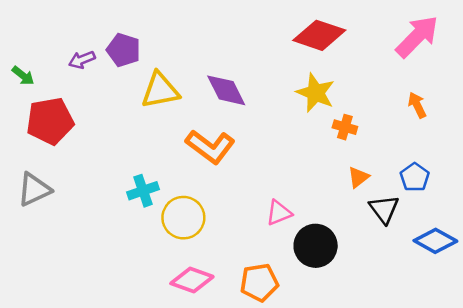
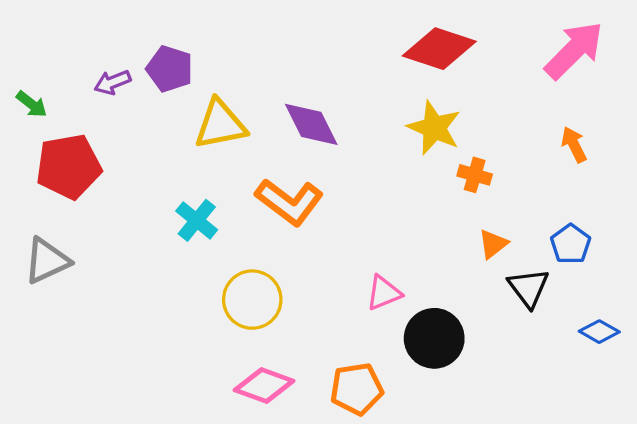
cyan cross: (143, 191) -> (197, 220), moved, turned -32
blue diamond: (435, 241) -> (599, 332), size x0.7

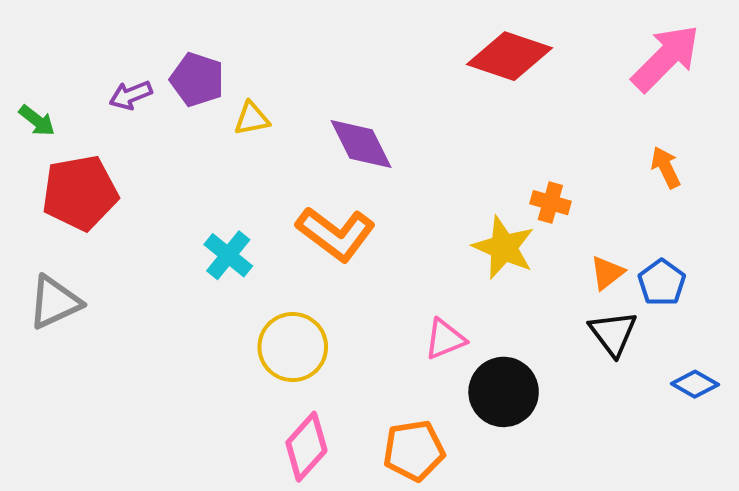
yellow triangle: (220, 124) -> (252, 119), moved, size x0.6
yellow star: (434, 128) -> (504, 247), moved
orange triangle: (493, 244) -> (607, 273), moved
pink diamond: (264, 385) -> (306, 447), turned -68

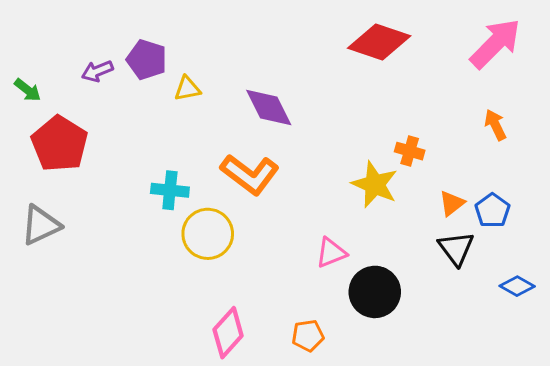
red pentagon: (80, 193) -> (60, 144), turned -30
cyan cross: (228, 255) -> (170, 190), turned -33
yellow circle: (293, 347) -> (208, 234), moved
orange pentagon: (414, 451) -> (308, 336), size x0.7

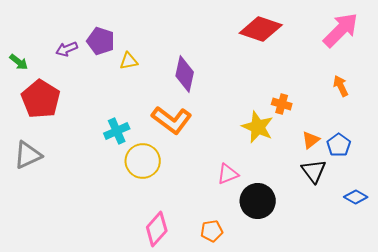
purple diamond: (269, 107) -> (185, 74), turned 39
cyan cross: (170, 190) -> (117, 131), turned -30

